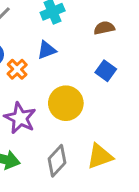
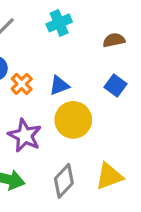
blue triangle: (47, 50) -> (59, 85), moved

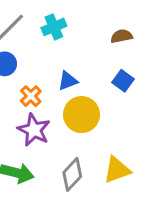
cyan cross: (59, 23) -> (54, 27), moved
orange cross: (22, 84) -> (31, 96), moved

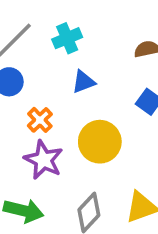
blue triangle: (68, 81) -> (83, 82), moved

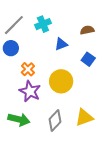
blue triangle: (83, 82) -> (61, 44), moved

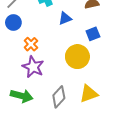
blue square: (88, 59) -> (93, 34), turned 32
yellow circle: (61, 81) -> (77, 57), moved

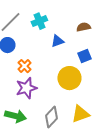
purple star: (33, 67) -> (26, 88), turned 30

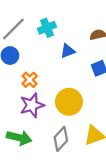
yellow circle: (69, 78) -> (69, 102), moved

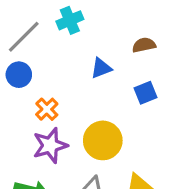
cyan cross: (47, 28) -> (70, 20), moved

